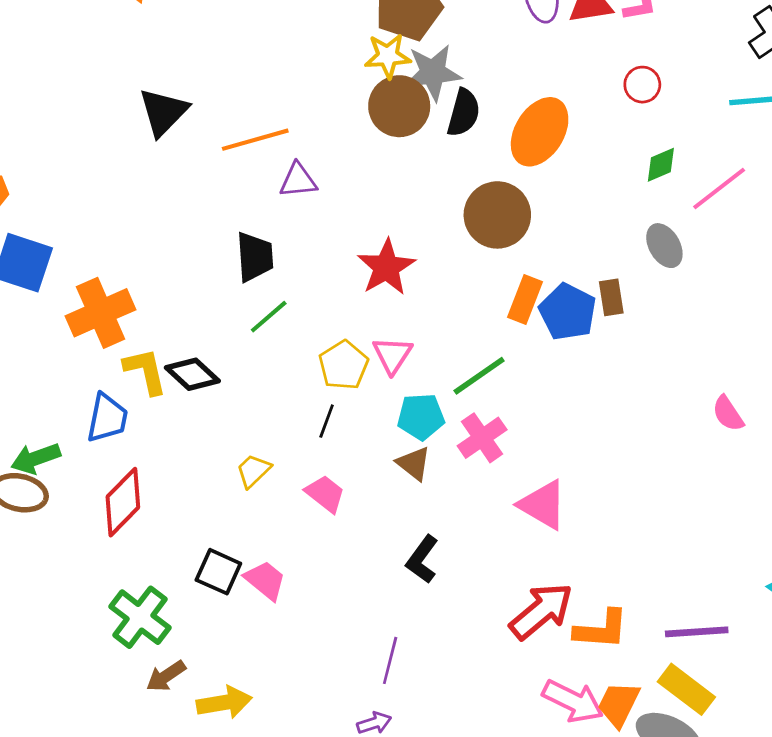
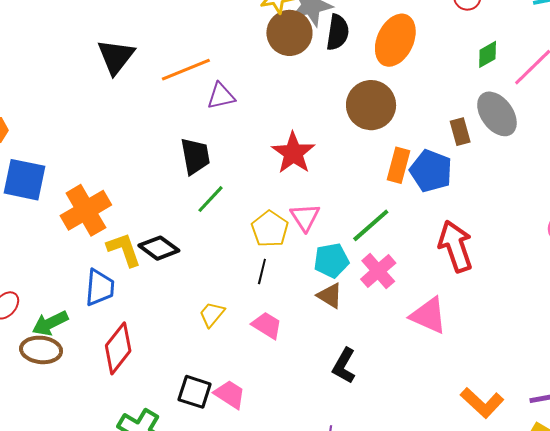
gray ellipse: (664, 246) -> (497, 114), size x1.4
brown rectangle: (611, 297) -> (460, 132), moved
red arrow: (541, 611) -> (456, 246), moved, turned -63
orange L-shape: (601, 630) -> (482, 403), turned 45

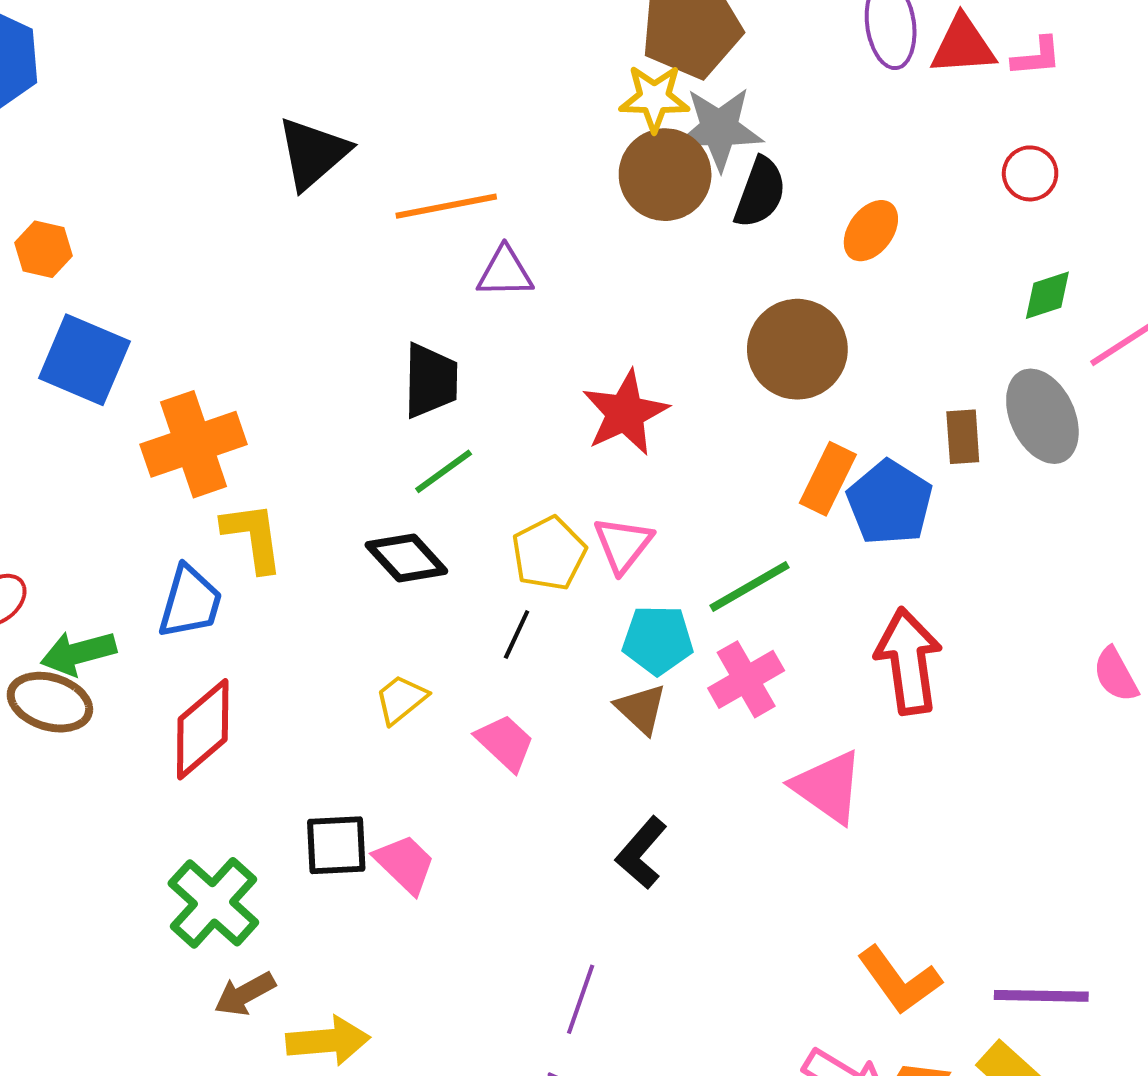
orange ellipse: (395, 40) -> (871, 231), size x0.6
black diamond: (159, 248) -> (406, 558), moved
black square: (195, 392) -> (336, 845), turned -32

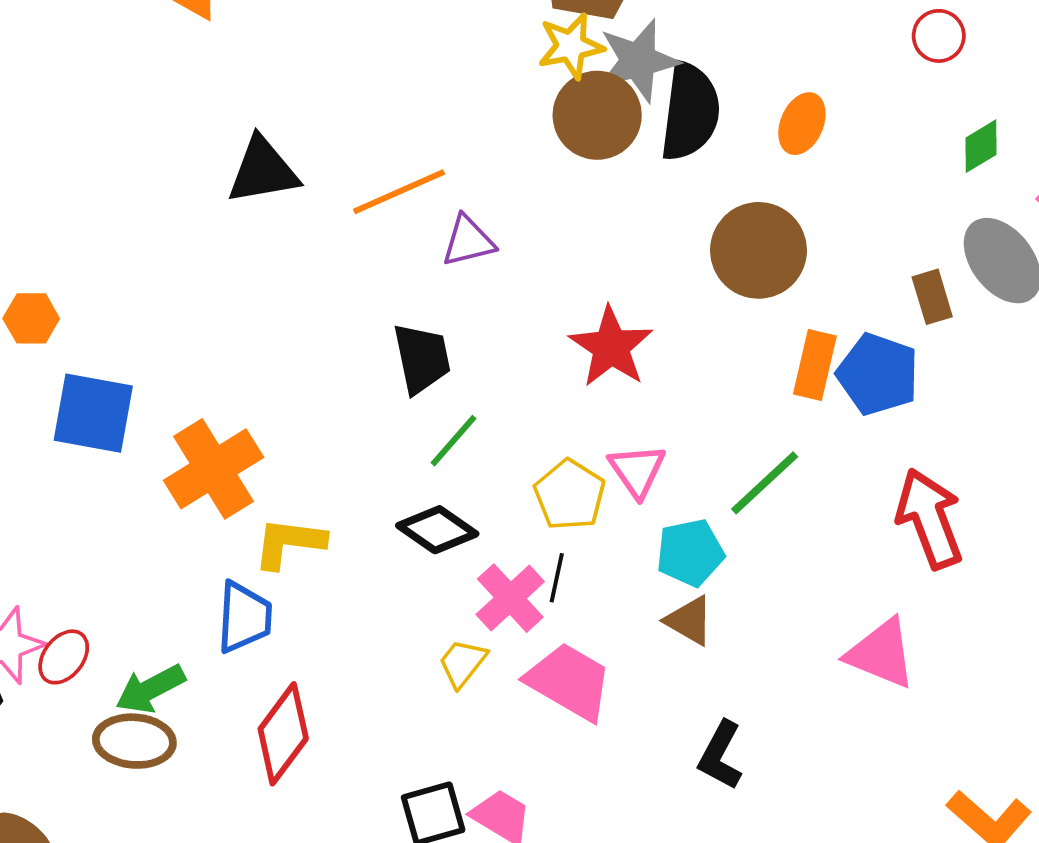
black triangle: (313, 153) -> (263, 171), turned 44
black semicircle: (760, 193) -> (690, 112), size x1.4
yellow L-shape: (253, 537) -> (289, 543), turned -62
pink cross: (746, 679) -> (510, 598), moved
pink trapezoid: (505, 743) -> (569, 681), size x1.5

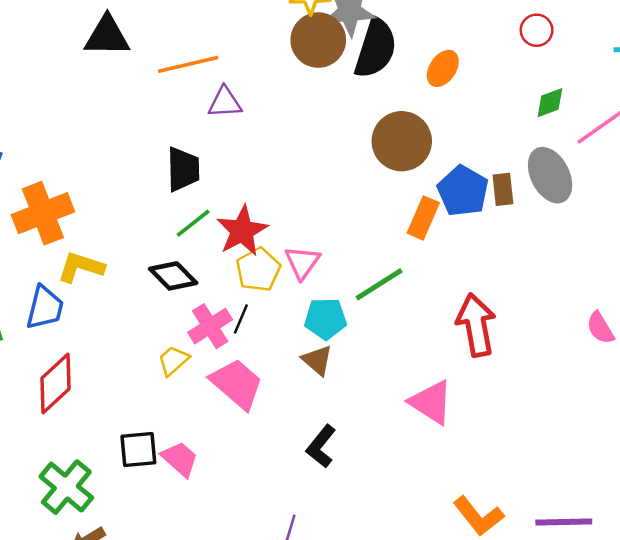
red star: (611, 347) -> (242, 231), moved
blue pentagon: (878, 374) -> (463, 191), moved

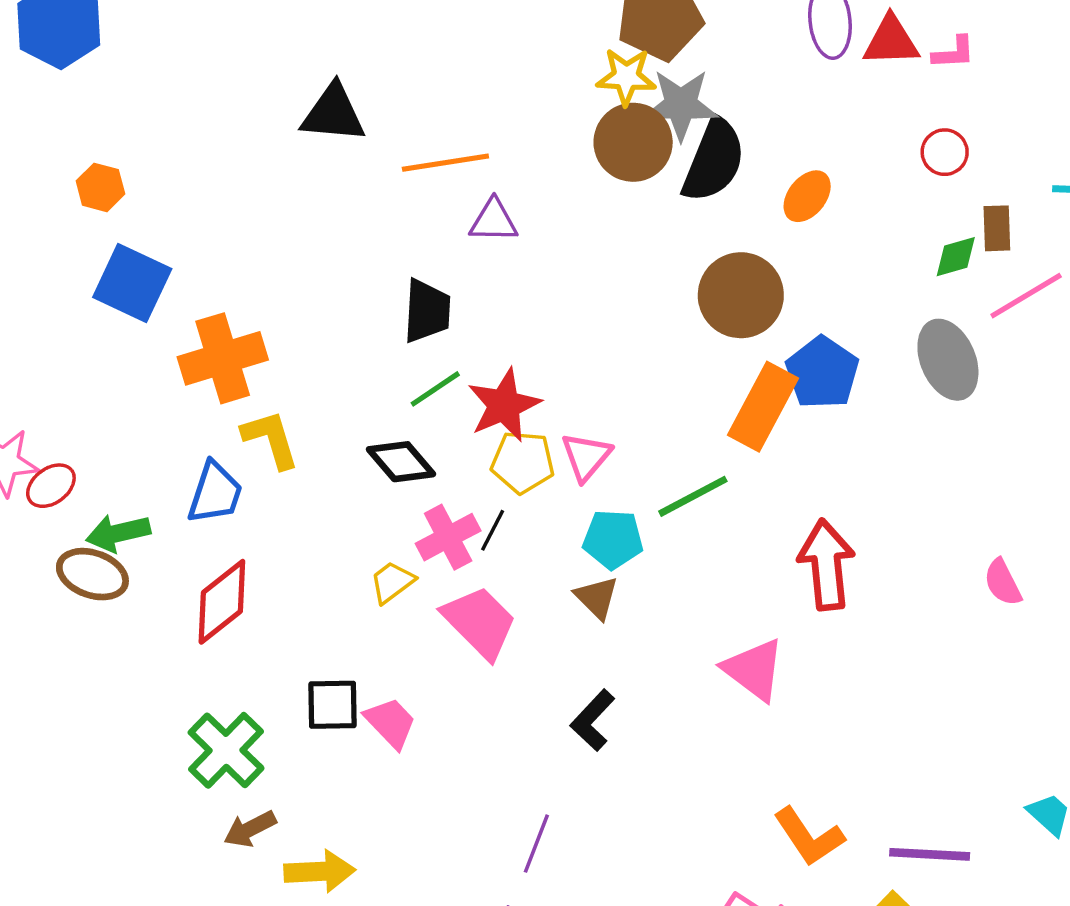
brown rectangle: (503, 189) -> (997, 228), moved
orange rectangle: (423, 218) -> (763, 407), size x1.4
yellow L-shape: (81, 267) -> (271, 439), turned 51
yellow pentagon: (258, 270) -> (523, 462), turned 30

